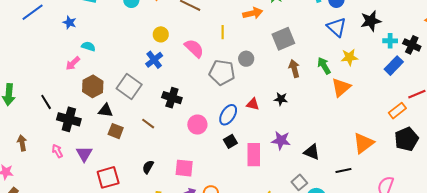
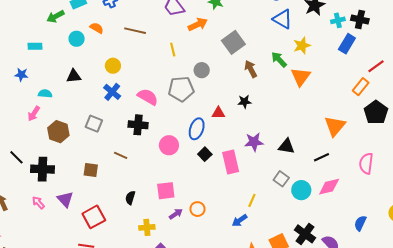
pink semicircle: (194, 48) -> (148, 97), moved
gray square: (129, 86) -> (94, 124), size x0.7
black triangle: (105, 110) -> (74, 76), moved

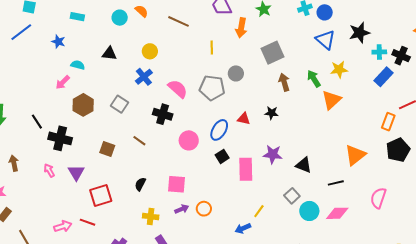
orange arrow: (198, 24) -> (241, 28), turned 114
orange rectangle: (361, 87) -> (388, 122), turned -30

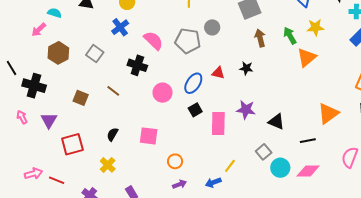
purple arrow: (182, 209) -> (180, 184), moved
yellow cross: (151, 217) -> (108, 165), moved, turned 35
red line: (87, 222) -> (57, 180), moved

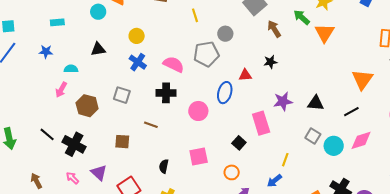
black cross: (34, 86) -> (74, 144), turned 30
black square: (195, 110) -> (239, 143), moved

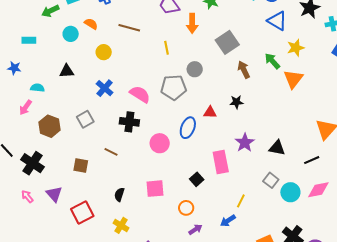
yellow circle: (137, 36) -> (104, 52), moved
gray square: (122, 95) -> (85, 119), turned 36
purple star: (283, 101) -> (245, 143), turned -30

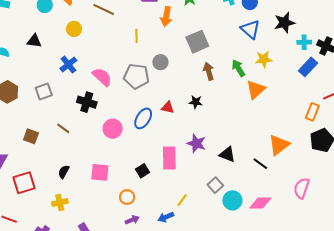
purple star: (245, 143) -> (196, 143), turned -30
black line: (312, 160) -> (260, 164), moved, turned 49
yellow cross: (121, 225) -> (60, 203), turned 35

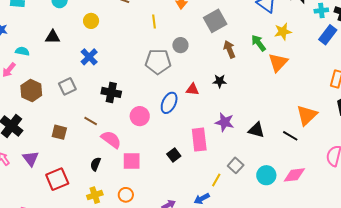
pink semicircle: (102, 77) -> (111, 139), moved
gray square: (215, 185) -> (236, 165), moved
orange circle: (127, 197) -> (126, 195), moved

